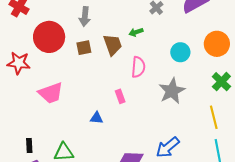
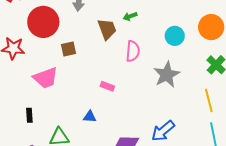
brown square: (84, 48) -> (68, 49), moved
pink rectangle: (120, 96) -> (107, 86), moved, turned -48
blue triangle: (97, 118) -> (90, 117), moved
black rectangle: (29, 145) -> (29, 115), moved

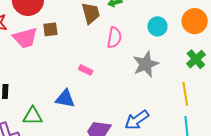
pink trapezoid: (46, 78) -> (25, 38), moved
blue triangle: (90, 117) -> (65, 99), size x1.5

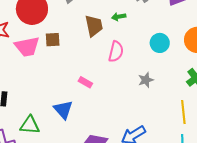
gray star: (146, 64) -> (146, 80), size x0.6
blue triangle: (65, 99) -> (63, 110), turned 35

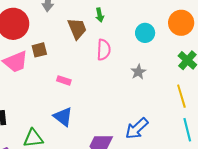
green arrow: (119, 17) -> (100, 15), turned -80
pink rectangle: (85, 82) -> (64, 80), moved

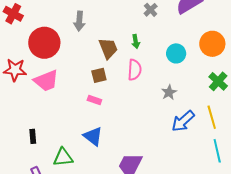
green arrow: (100, 15) -> (136, 41), moved
brown square: (39, 50) -> (99, 75), moved
blue arrow: (137, 128) -> (183, 121), moved

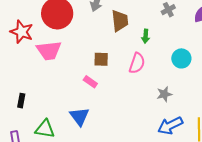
brown trapezoid: (108, 48) -> (120, 21), moved

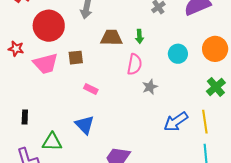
brown trapezoid: (120, 21) -> (111, 38), moved, turned -75
red star: (22, 32) -> (16, 49), size x0.7
brown square: (101, 59) -> (76, 58), moved
gray star: (164, 94) -> (150, 87), moved

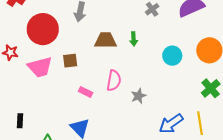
pink semicircle: (135, 64) -> (114, 80), moved
gray star: (150, 87) -> (138, 96), moved

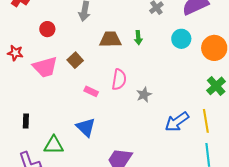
red circle: (43, 29) -> (47, 29), size x0.5
cyan circle: (172, 56) -> (181, 39), moved
brown square: (70, 61) -> (75, 60), turned -35

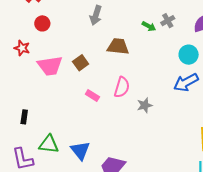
red circle: (47, 29) -> (42, 23), moved
green arrow: (138, 38) -> (149, 26), moved, turned -64
blue arrow: (177, 122) -> (186, 82), moved
blue triangle: (86, 127) -> (80, 150), moved

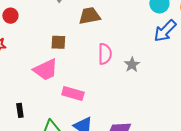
brown square: (81, 63) -> (58, 42), turned -35
pink trapezoid: (50, 66) -> (46, 70), moved
pink rectangle: (92, 96) -> (73, 94), moved, size x1.5

